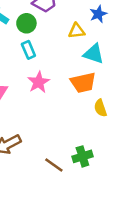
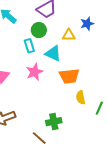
green circle: (26, 23) -> (39, 30), moved
cyan triangle: (94, 54) -> (53, 54), moved
green cross: (82, 156) -> (54, 122), moved

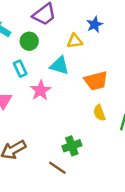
green circle: (39, 30) -> (29, 41), moved
cyan rectangle: (29, 46) -> (20, 69), moved
orange trapezoid: (69, 76) -> (96, 81), moved

